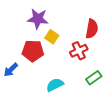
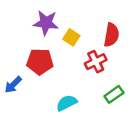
yellow square: (52, 37) -> (71, 37), moved

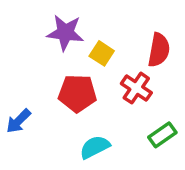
red pentagon: (40, 62) -> (77, 93), moved
red cross: (96, 62) -> (136, 88), turned -30

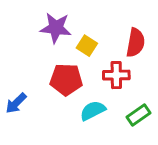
red cross: (136, 88) -> (116, 75), turned -35
cyan semicircle: (95, 147) -> (93, 111), moved

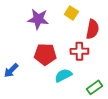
yellow square: (87, 46) -> (71, 13), moved
green rectangle: (138, 115) -> (95, 87), moved

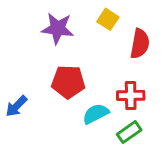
red cross: (79, 51) -> (131, 95), moved
green rectangle: (95, 87) -> (129, 132), moved

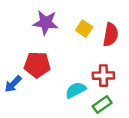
yellow square: (108, 19) -> (84, 29), moved
red pentagon: (68, 82) -> (37, 65), moved

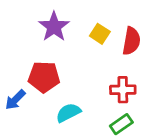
purple star: (46, 23) -> (54, 27), turned 30
cyan semicircle: (76, 90) -> (68, 113), moved

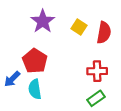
red pentagon: (44, 77) -> (35, 61), turned 30
cyan semicircle: (68, 113) -> (35, 89), moved, turned -72

